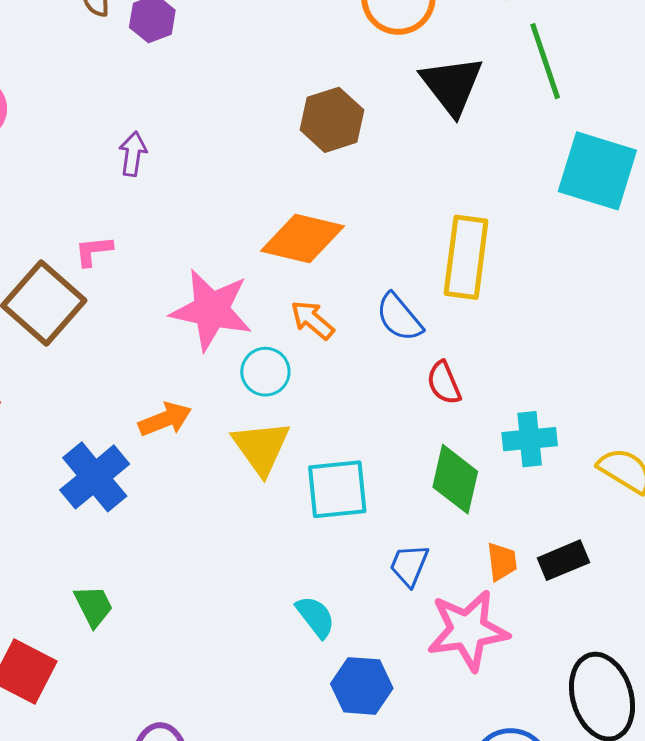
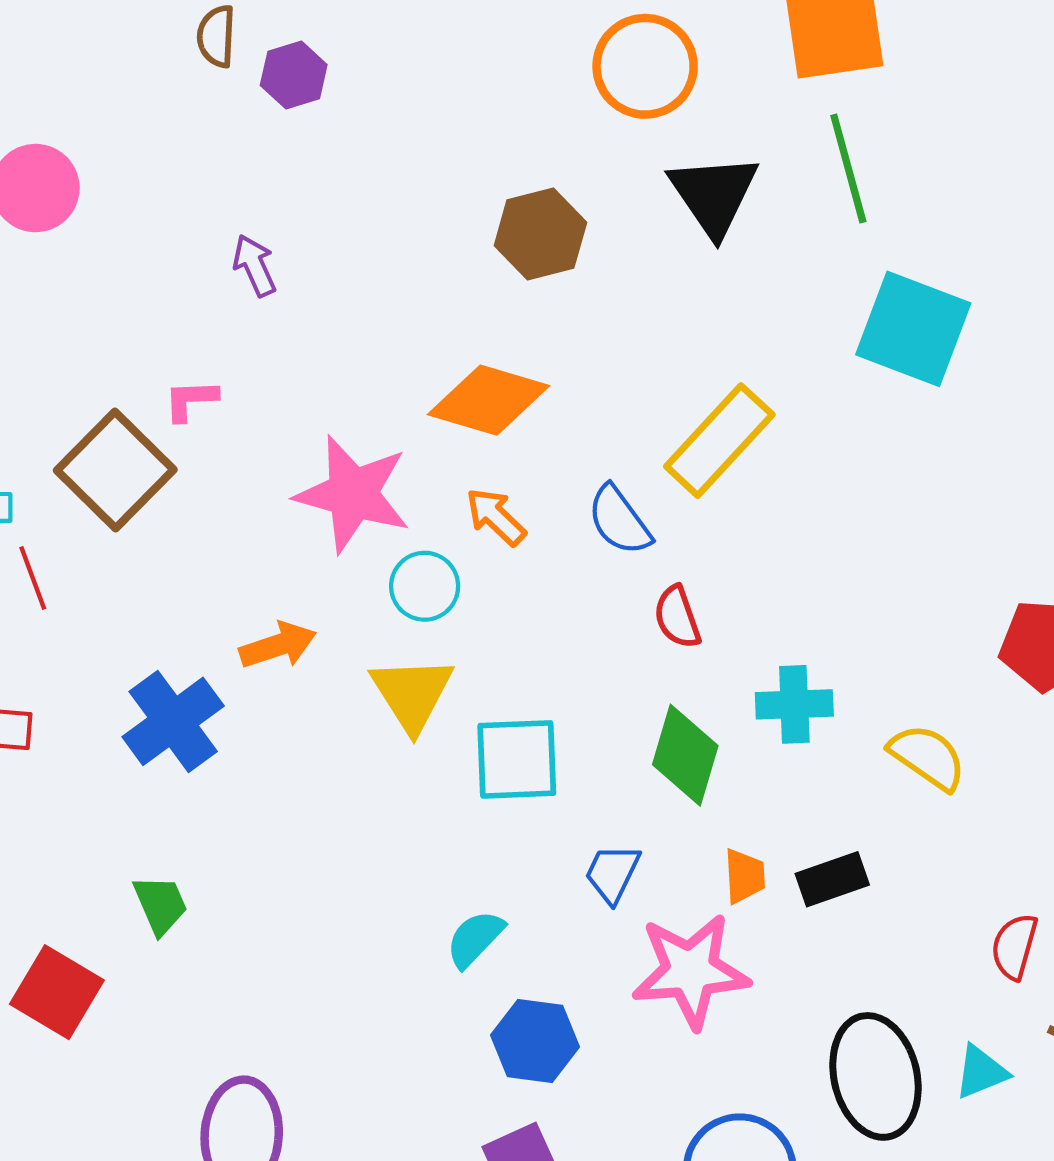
purple arrow: (133, 154) -> (255, 266), turned -36
yellow rectangle: (466, 257) -> (719, 441), turned 32
cyan semicircle: (315, 617) -> (475, 939), turned -102

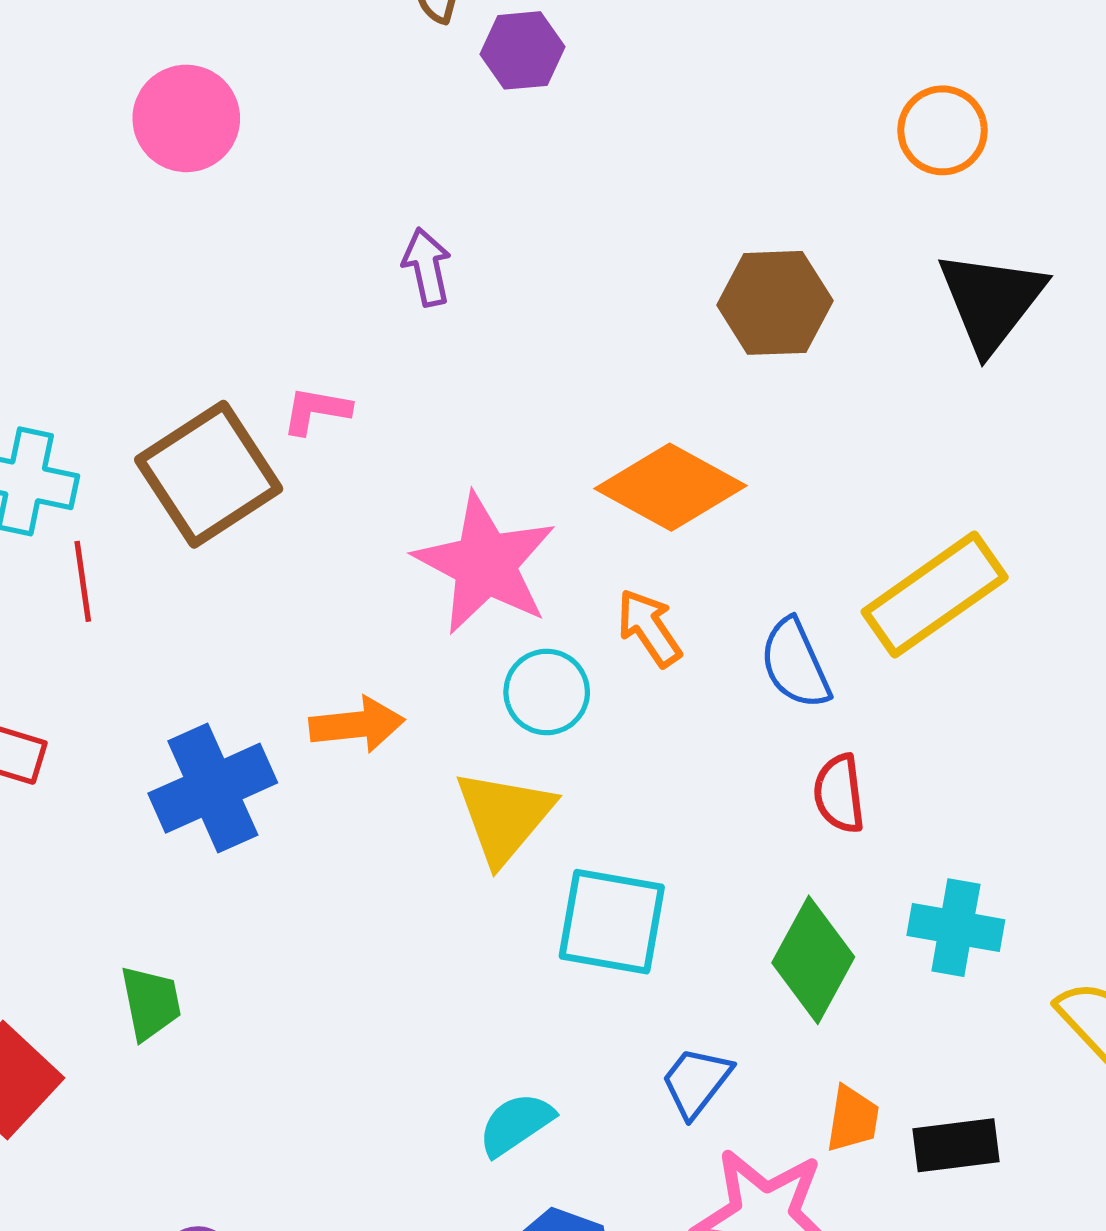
orange circle: (645, 66) -> (943, 130), size x0.7

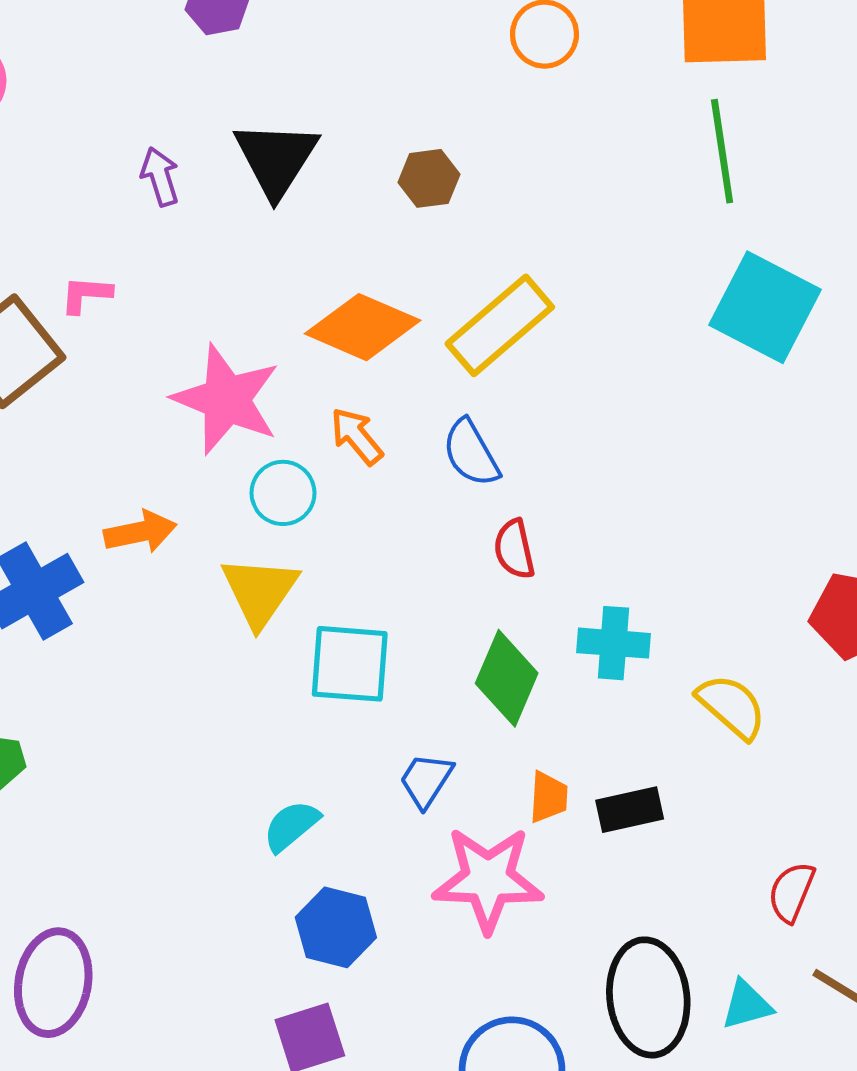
black triangle: (991, 301) -> (276, 159), moved
brown hexagon: (775, 303) -> (429, 178), size x0.7
yellow rectangle: (935, 595) -> (500, 325), moved

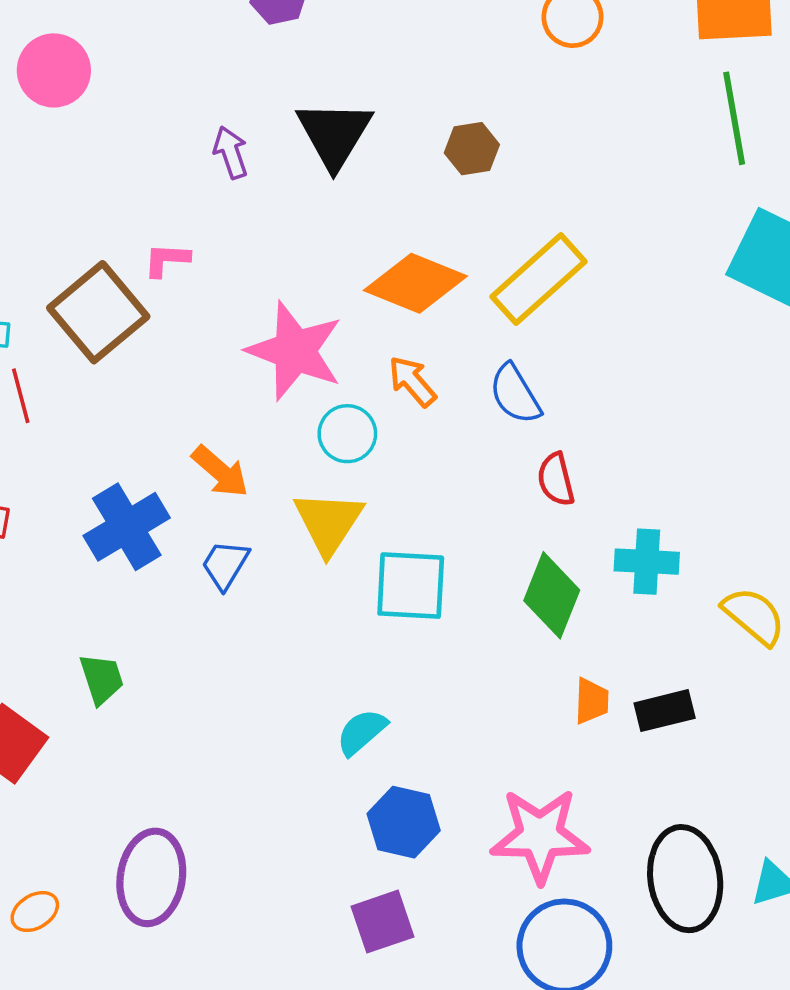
orange arrow: (140, 532) -> (220, 472), turned 54
blue trapezoid: (426, 780) -> (225, 565), moved
pink star: (488, 879) -> (540, 836), moved

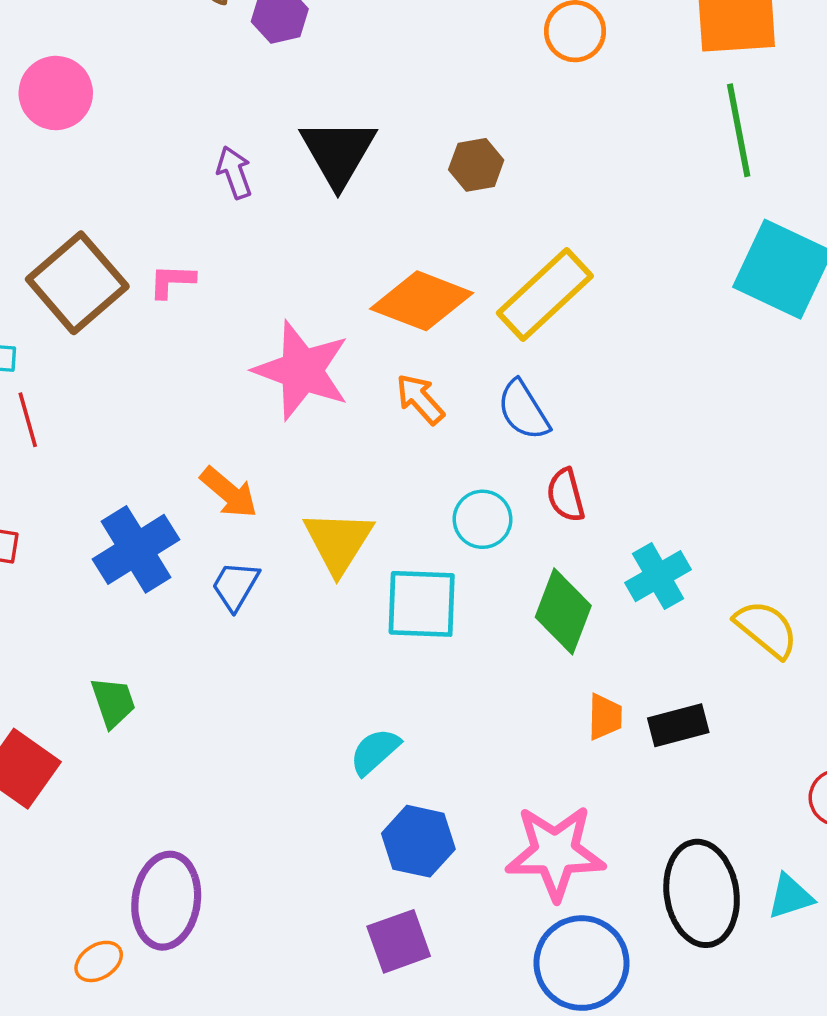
brown square: (98, 312) -> (77, 283), moved
cyan circle: (347, 434) -> (483, 519), moved
cyan cross: (647, 562) -> (658, 576), turned -32
orange ellipse: (35, 912) -> (99, 961), moved

